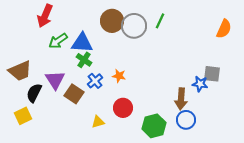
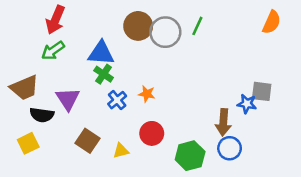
orange semicircle: (224, 29) -> (272, 22), moved
green arrow: (58, 41) -> (53, 51), moved
black semicircle: (34, 93) -> (42, 115), turned -108
brown square: (74, 94) -> (87, 141), moved

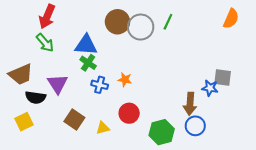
green arrow: (53, 51) -> (45, 43), turned -96
blue cross: (117, 100) -> (100, 85), turned -35

